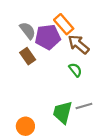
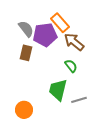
brown rectangle: (28, 56) -> (26, 53), turned 49
green trapezoid: (63, 112) -> (58, 90), moved
orange circle: (25, 126) -> (24, 110), moved

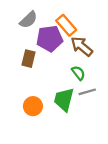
gray semicircle: (26, 29) -> (29, 20), moved, turned 84
gray line: (79, 100) -> (87, 92), moved
orange circle: (24, 110) -> (33, 106), moved

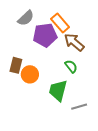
brown rectangle: (29, 59) -> (16, 65), moved
gray line: (87, 92) -> (79, 107), moved
orange circle: (33, 106) -> (30, 74), moved

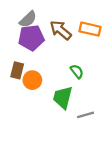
orange rectangle: (60, 23) -> (90, 29), moved, turned -36
purple pentagon: (45, 35) -> (31, 38), moved
brown arrow: (74, 42) -> (61, 30), moved

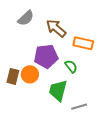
orange rectangle: (90, 29) -> (83, 43), moved
purple pentagon: (31, 38) -> (46, 56), moved
brown rectangle: (17, 70) -> (13, 76), moved

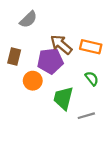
brown arrow: (56, 28) -> (61, 45), moved
green semicircle: (71, 66) -> (92, 78), moved
brown rectangle: (13, 76) -> (14, 57), moved

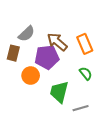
gray semicircle: (28, 19) -> (27, 34), moved
orange rectangle: (91, 47) -> (85, 44), turned 54

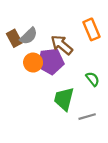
orange rectangle: (85, 44) -> (91, 29), moved
brown rectangle: (13, 53) -> (14, 38), moved, turned -42
orange circle: (31, 76) -> (33, 63), moved

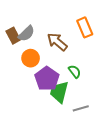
purple pentagon: (51, 61) -> (47, 79), moved, turned -30
green semicircle: (93, 79) -> (75, 71), moved

